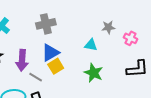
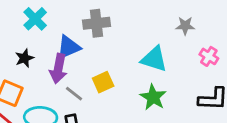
gray star: (108, 27) -> (185, 26), moved
cyan triangle: (91, 45) -> (154, 59), size x1.5
blue triangle: (50, 53) -> (68, 47), moved

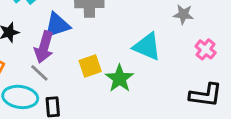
gray line: (74, 94) -> (39, 73), moved
green star: (153, 97) -> (120, 78), moved

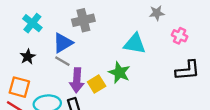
purple arrow: (44, 47) -> (77, 80), moved
yellow square: (90, 66) -> (97, 84), moved
gray line: (39, 73) -> (62, 61), moved

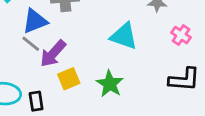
green star: (119, 73) -> (110, 84), moved
purple arrow: (77, 80) -> (53, 54), moved, turned 30

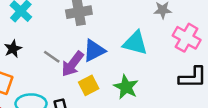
blue triangle: (35, 21) -> (94, 50), moved
pink cross: (181, 35) -> (187, 38), size x1.5

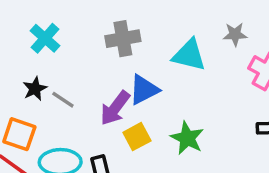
cyan triangle: (135, 43) -> (189, 55), moved
gray line: (52, 57) -> (63, 100), moved

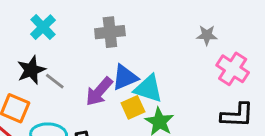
cyan triangle: (189, 55) -> (148, 89), moved
black star: (35, 89) -> (31, 70), size x1.4
yellow square: (137, 137) -> (133, 107), moved

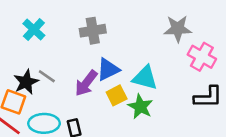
gray star: (207, 35) -> (178, 29), size x1.5
black star: (31, 70) -> (26, 82), moved
cyan triangle: (148, 89) -> (145, 78), moved

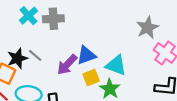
gray star: (178, 29) -> (147, 28), turned -30
gray cross: (93, 31) -> (53, 19), moved

